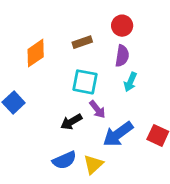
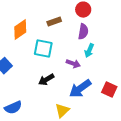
cyan square: (85, 82) -> (43, 49), moved
purple arrow: (97, 109) -> (73, 64), moved, turned -32
blue semicircle: (64, 160) -> (13, 108), moved

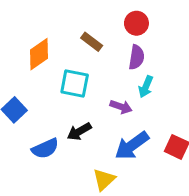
brown rectangle: (54, 22) -> (92, 42), turned 56
blue semicircle: (13, 108) -> (45, 149), moved

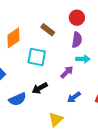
cyan arrow: (146, 87) -> (83, 59), turned -112
purple arrow: (121, 107) -> (67, 72), turned -64
blue arrow: (132, 145) -> (74, 97), size x0.6

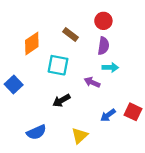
purple arrow: (67, 72) -> (92, 82), turned -112
blue arrow: (74, 97) -> (108, 115), moved
blue semicircle: (18, 99) -> (36, 132), moved

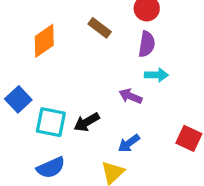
cyan square: (58, 65) -> (51, 122), moved
blue arrow: (108, 115) -> (129, 143), moved

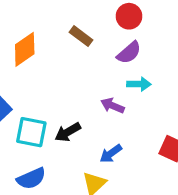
purple semicircle: (147, 44) -> (129, 53), turned 40

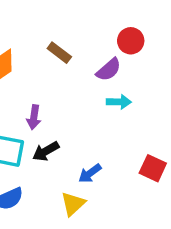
red circle: (129, 16) -> (131, 41), moved
purple arrow: (112, 106) -> (34, 117), moved, turned -105

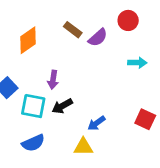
purple semicircle: (109, 70) -> (98, 38), moved
cyan arrow: (119, 102) -> (137, 63), moved
yellow triangle: (73, 204) -> (83, 147), turned 42

